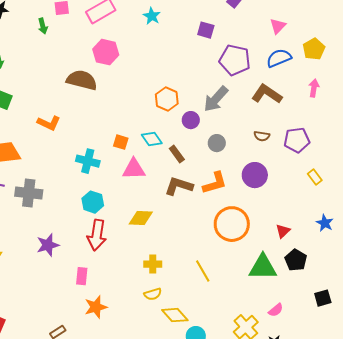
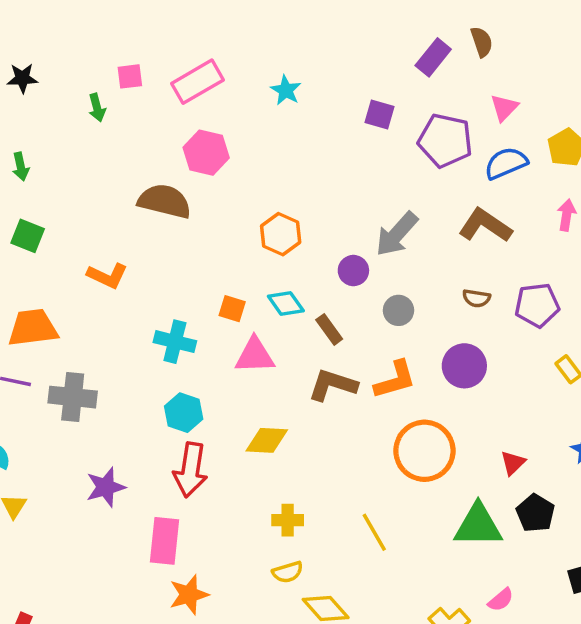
purple pentagon: (235, 60) -> (445, 141), moved
orange hexagon: (167, 99) -> (281, 234), moved
pink rectangle: (82, 276) -> (165, 541), size x1.5

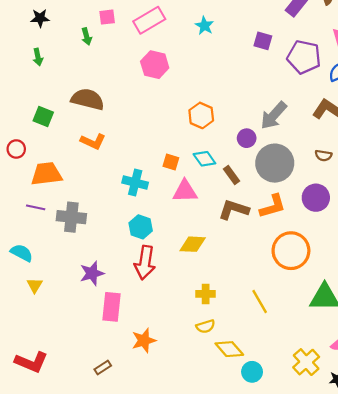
green arrow: (21, 167) -> (38, 57), moved
brown semicircle: (165, 201) -> (88, 99), moved
gray circle: (398, 310) -> (275, 163), size x2.0
pink rectangle: (165, 541) -> (111, 307), moved

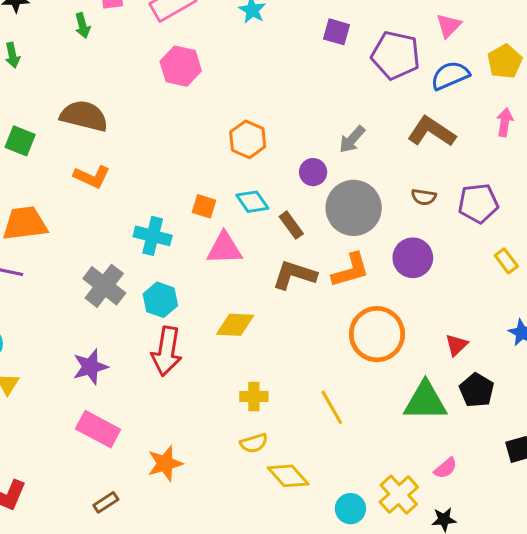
gray arrow: (274, 115) -> (352, 139), size x0.7
gray cross: (71, 217) -> (104, 286), moved, turned 32
pink rectangle: (111, 307) -> (98, 429), moved, turned -68
cyan circle: (252, 372) -> (350, 509), moved

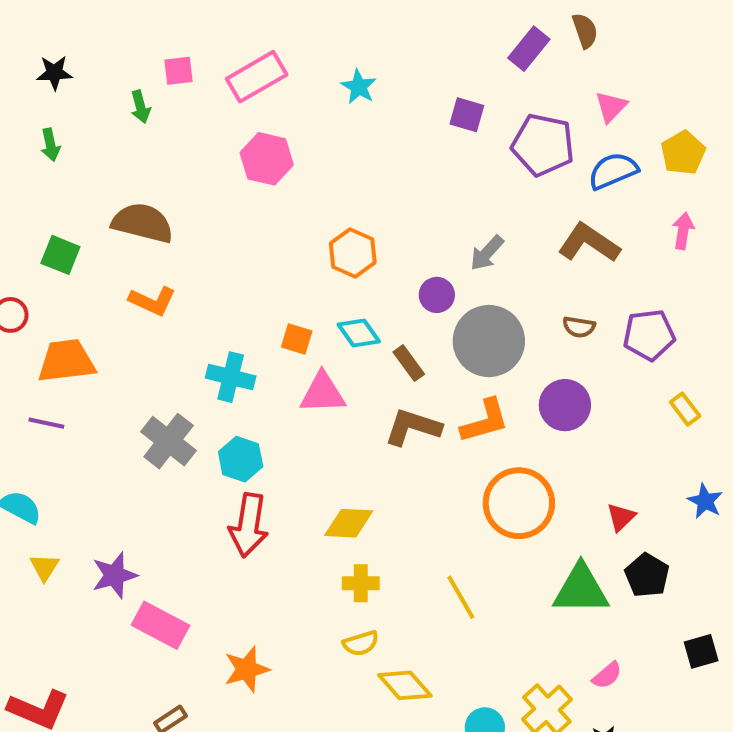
yellow diamond: (235, 325) -> (349, 523), moved
purple star: (90, 367) -> (114, 575), moved

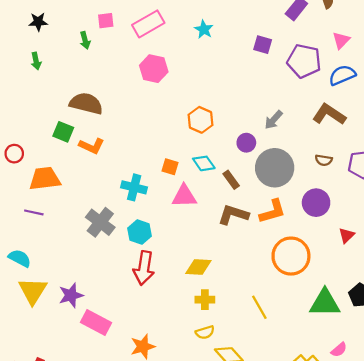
green square: (60, 255) -> (63, 132), moved
red triangle: (621, 517) -> (347, 235), moved
yellow triangle: (44, 567) -> (33, 291), size x1.8

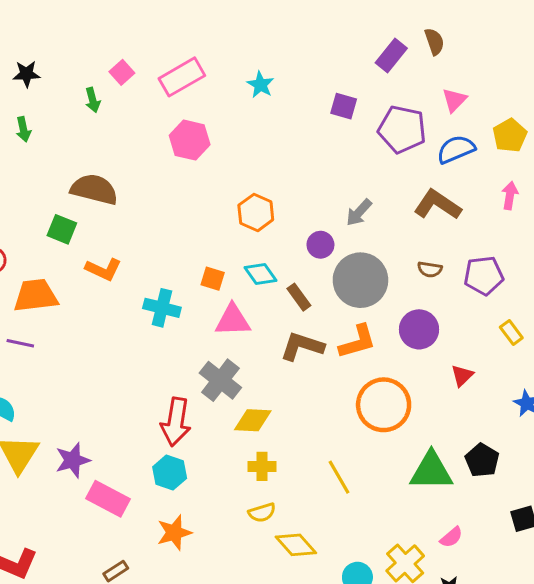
pink square: (106, 21) -> (122, 72), turned -35
orange L-shape: (92, 146) -> (103, 269), moved
gray cross: (100, 222) -> (220, 380), moved
cyan hexagon: (140, 232) -> (170, 473), moved

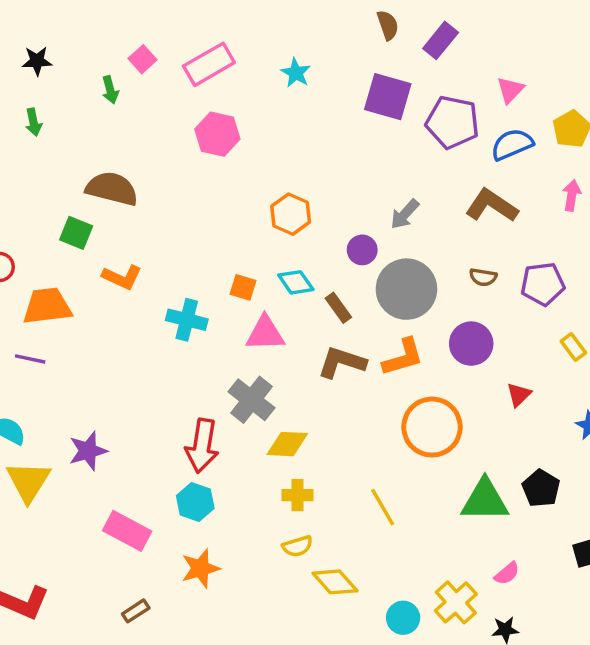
brown semicircle: (434, 42) -> (388, 25), moved
purple square: (344, 106) -> (388, 97), size x1.6
purple star: (73, 460) -> (88, 451), moved

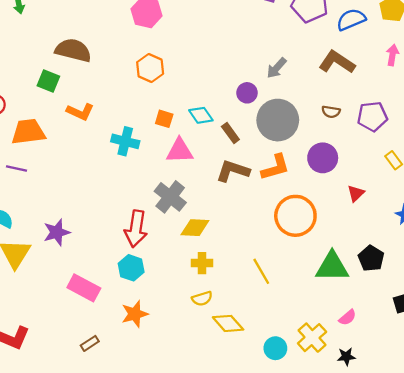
orange hexagon: (291, 214) -> (150, 68), moved

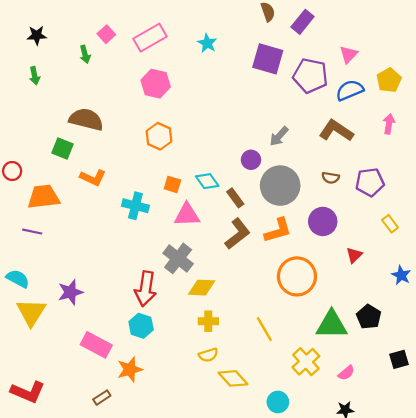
brown L-shape: (233, 171) -> (238, 234), turned 124
orange star: (135, 314) -> (130, 369), moved
yellow cross: (312, 338) -> (306, 362), moved

